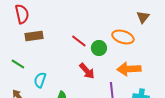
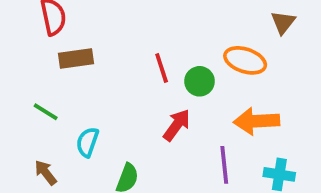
red line: (79, 41) -> (162, 68), turned 35
red arrow: (87, 71) -> (177, 125), turned -102

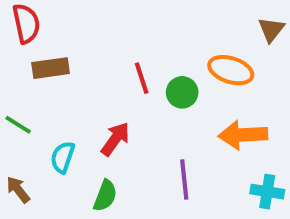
red arrow: (177, 125) -> (115, 139), moved
purple line: (224, 165) -> (184, 179), moved

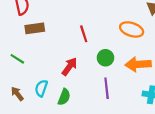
green circle: (182, 92) -> (105, 58), moved
cyan semicircle: (63, 157) -> (41, 88), moved

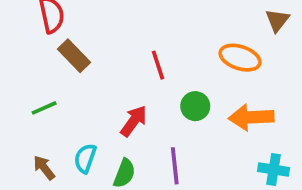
brown rectangle: (35, 28) -> (74, 56), turned 54
green line: (17, 59) -> (44, 108), turned -56
purple line: (107, 88) -> (175, 166), moved

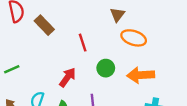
brown triangle: (277, 20) -> (117, 15), moved
brown rectangle: (74, 56) -> (44, 25), moved

